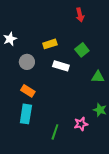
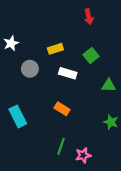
orange rectangle: (28, 91) -> (62, 109), moved
cyan rectangle: (26, 114) -> (18, 116), moved, turned -36
pink star: (81, 124) -> (83, 155), moved

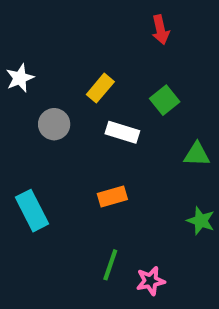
yellow rectangle: (55, 49) -> (100, 88), turned -32
orange rectangle: (62, 109) -> (112, 197), turned -48

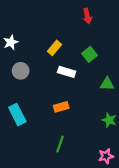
gray circle: (54, 124) -> (21, 71), moved
pink star: (151, 281) -> (106, 156), moved

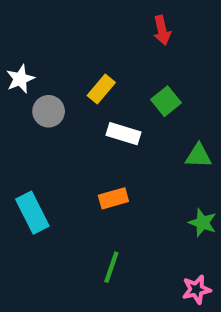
gray circle: (21, 71) -> (49, 111), moved

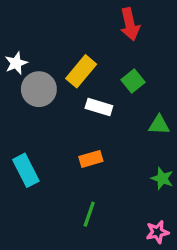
red arrow: (162, 30) -> (130, 24), size x1.4
yellow rectangle: (101, 89) -> (81, 71), size x1.4
gray circle: (49, 111) -> (39, 89), size x1.4

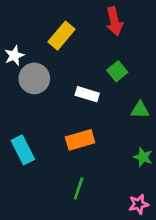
yellow rectangle: (81, 71) -> (61, 36), moved
orange rectangle: (91, 159) -> (80, 140), size x1.4

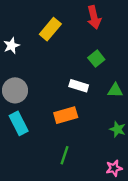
gray circle: (34, 78) -> (15, 90), moved
white rectangle: (87, 94) -> (79, 86), moved

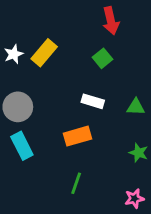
yellow rectangle: (50, 29) -> (44, 53), moved
green square: (96, 59) -> (102, 58), moved

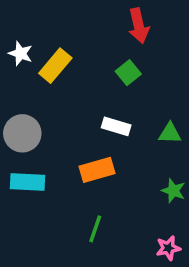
white star: (14, 54) -> (21, 53), moved, turned -30
cyan rectangle: (22, 146) -> (28, 182), turned -60

